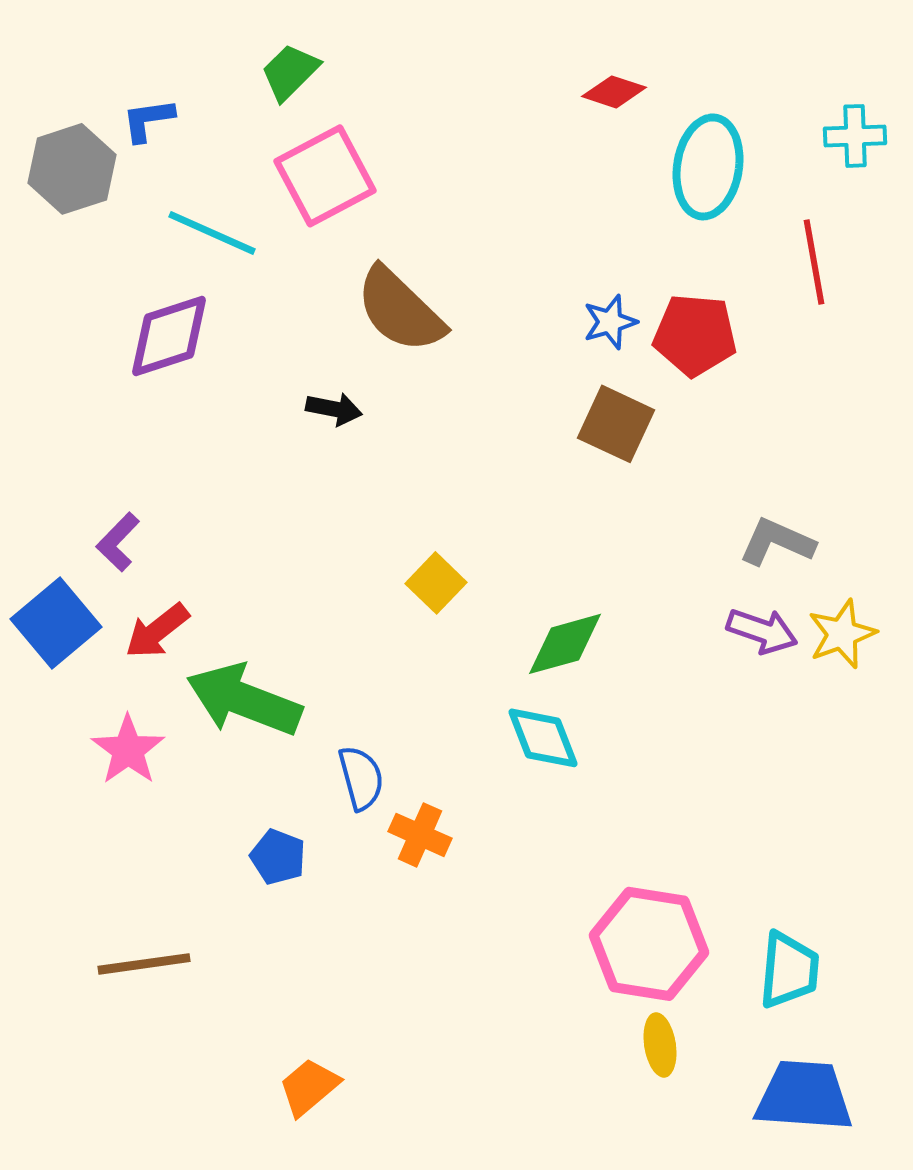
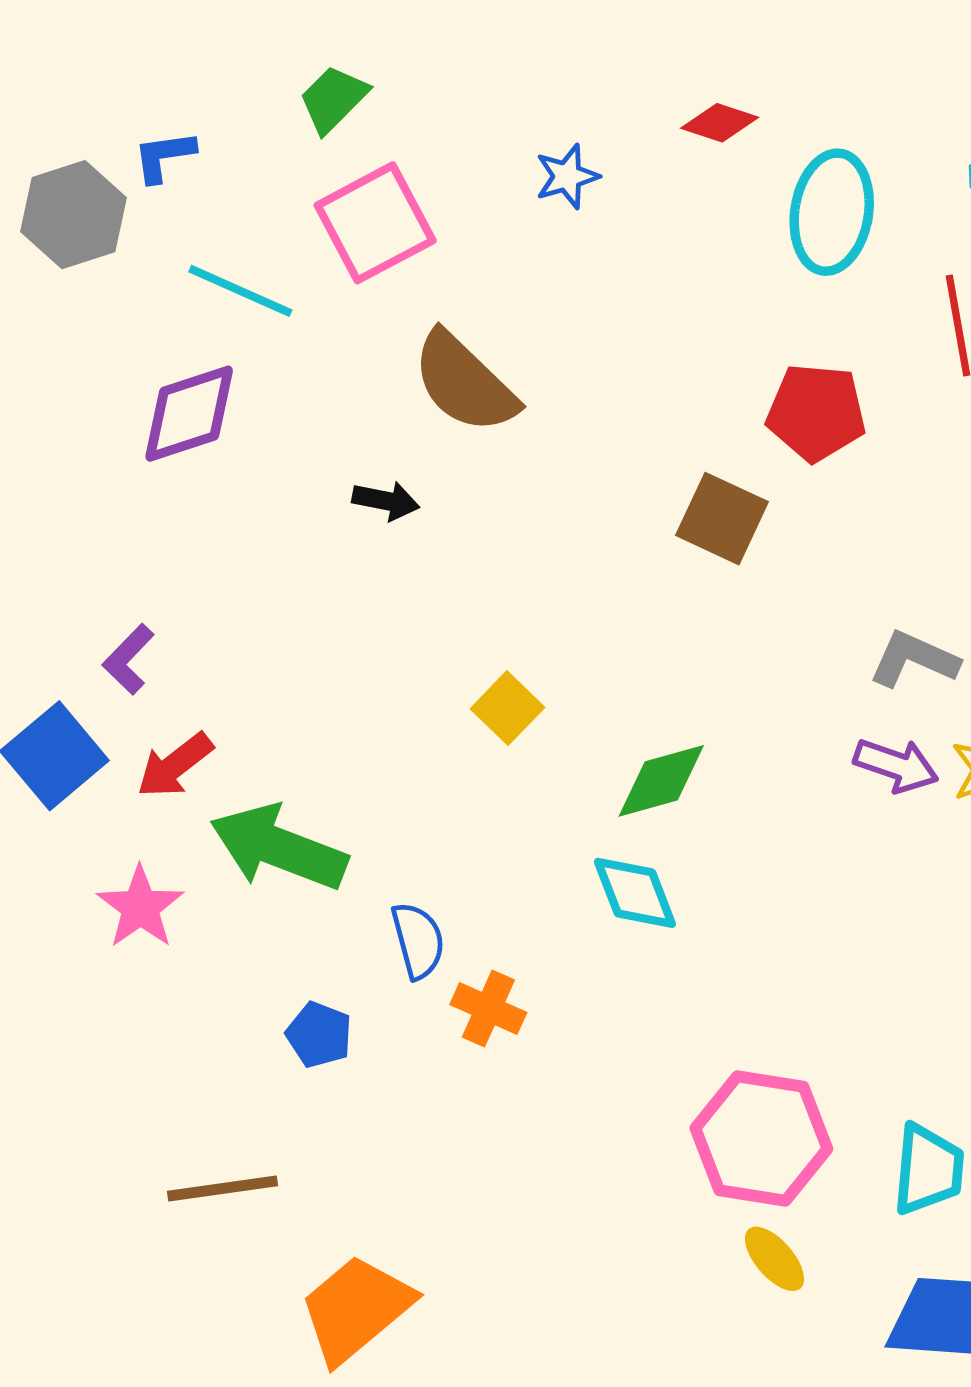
blue star: (610, 322) -> (567, 176), moved
brown line: (144, 964) -> (223, 1189), moved
yellow ellipse: (660, 1045) -> (774, 1259), turned -32
orange trapezoid: (309, 1087) -> (356, 1309), size x1.6

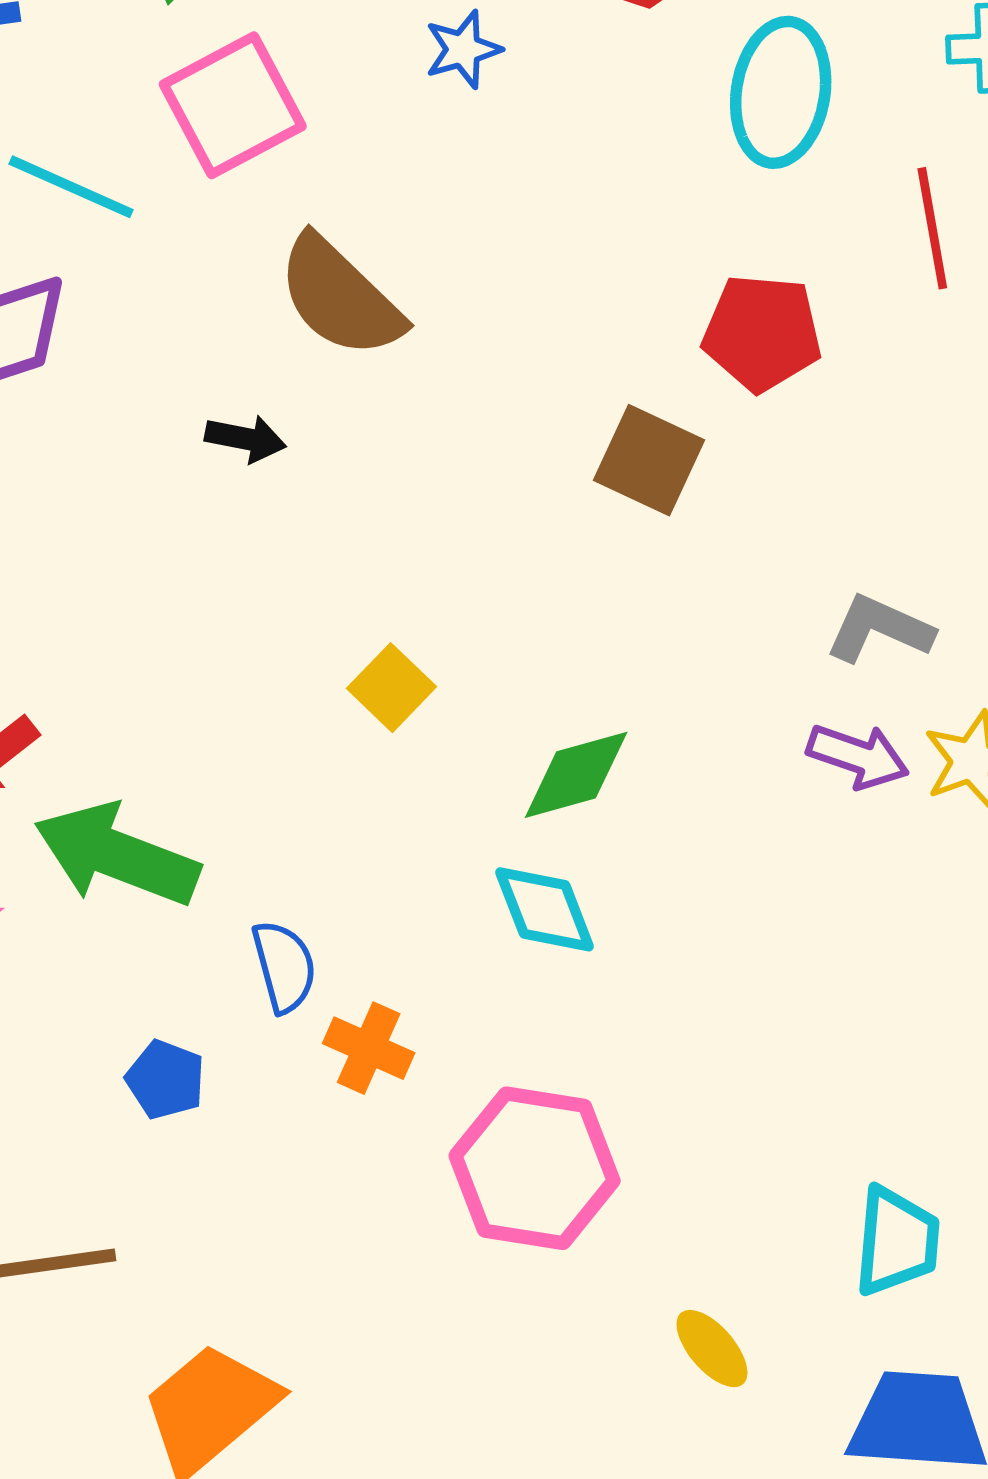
pink hexagon: (761, 1138) -> (535, 1168), moved

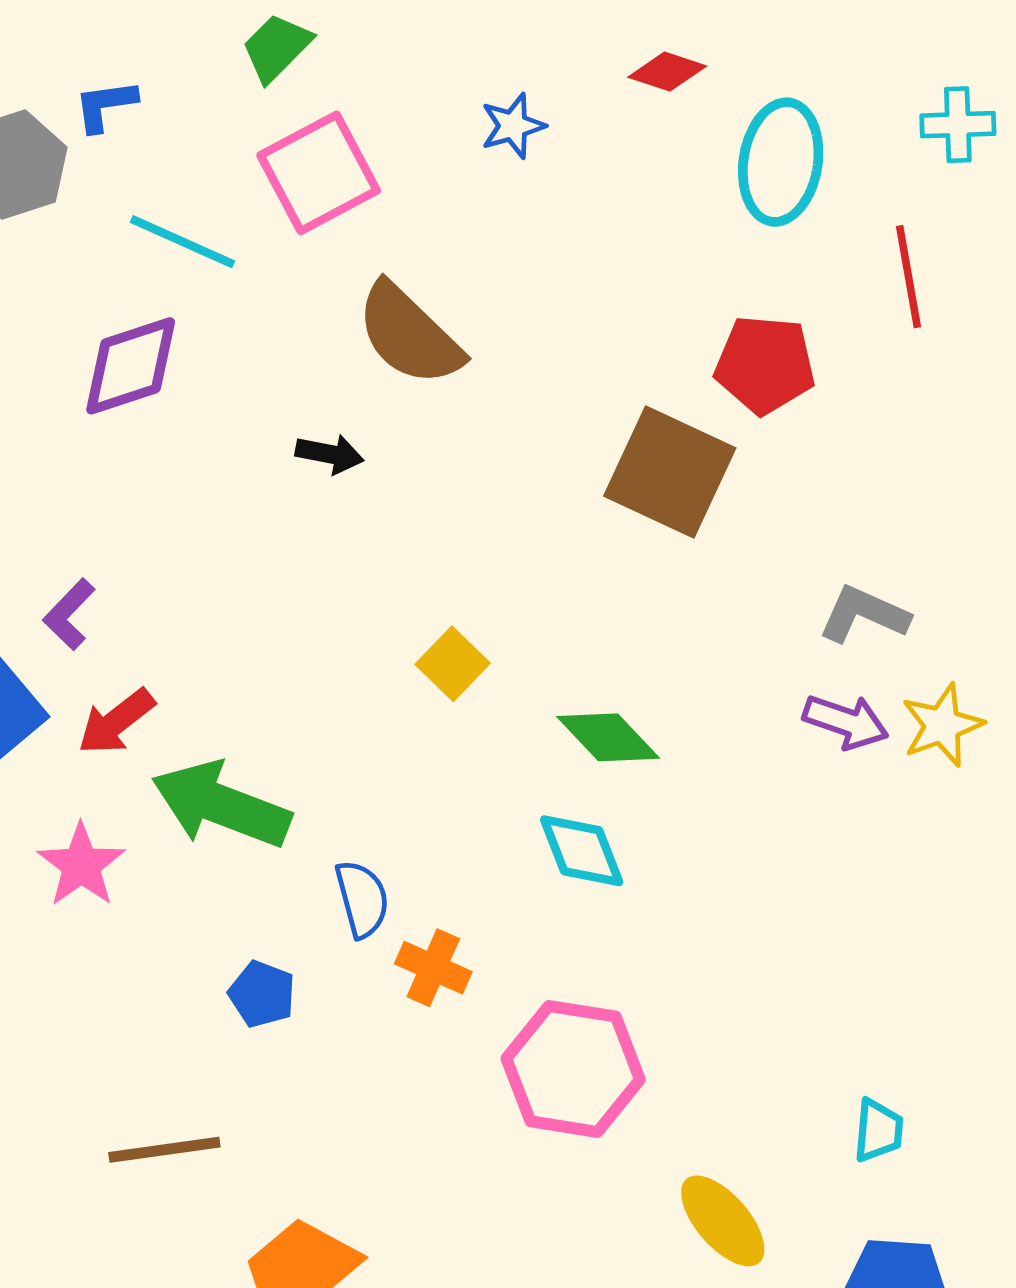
brown square: (649, 460) -> (670, 472), size x1.4
green diamond: (576, 775) -> (608, 737), turned 62
cyan trapezoid: (897, 1241) -> (878, 1130), size x0.7
yellow ellipse: (712, 1349) -> (723, 1221), size x1.4

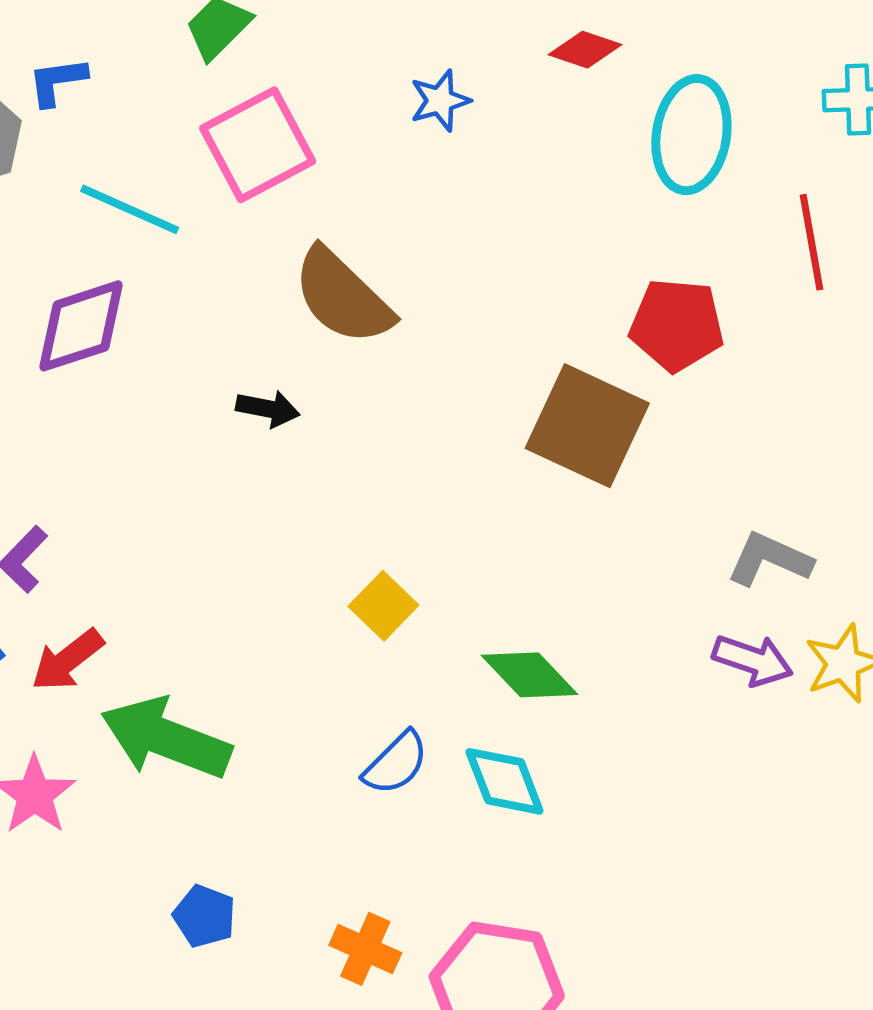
blue semicircle: (362, 899) -> (396, 763), moved, turned 60
orange cross: (433, 968) -> (365, 949), moved

